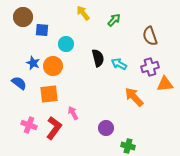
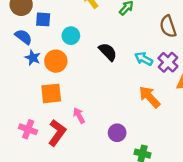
black semicircle: (98, 58) -> (108, 52), turned -30
cyan arrow: (119, 64) -> (144, 59), moved
purple cross: (150, 67) -> (168, 62), turned -30
blue semicircle: (19, 83) -> (23, 37), moved

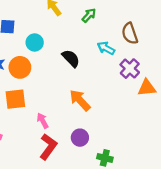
cyan arrow: (144, 59) -> (106, 48), moved
orange arrow: (149, 97) -> (80, 100), moved
red L-shape: (57, 133) -> (48, 147), moved

